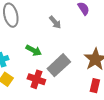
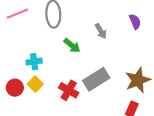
green arrow: (34, 50) -> (72, 45), moved

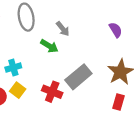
purple semicircle: (135, 22) -> (116, 30), moved
gray arrow: (101, 31) -> (63, 29), moved

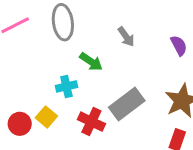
gray arrow: (63, 29) -> (126, 37), moved
cyan cross: (13, 68) -> (66, 86), moved

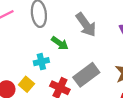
gray arrow: (126, 37) -> (86, 25), size x1.6

